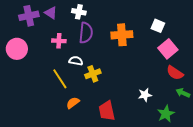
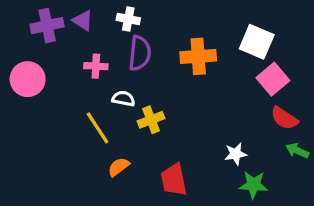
white square: (158, 26) -> (257, 42), size x1.5
green star: (166, 114) -> (253, 185), moved, turned 30

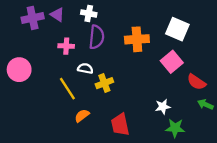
pink circle: (28, 79) -> (19, 70), moved
pink square: (273, 79) -> (172, 62), moved

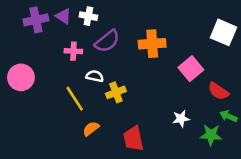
white cross: (89, 13) -> (88, 16), moved
white square: (177, 29) -> (223, 32), moved
purple semicircle: (97, 37) -> (107, 41), turned 45
green star: (175, 128) -> (211, 135), moved

